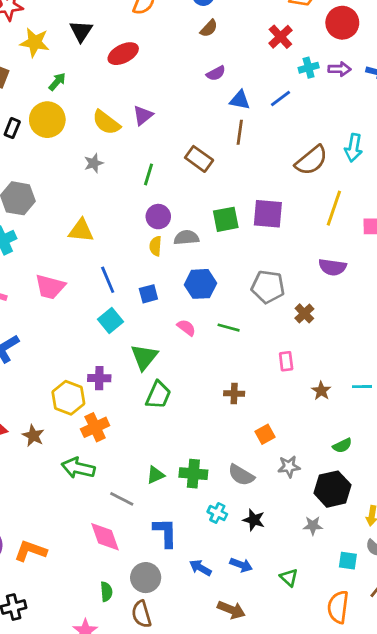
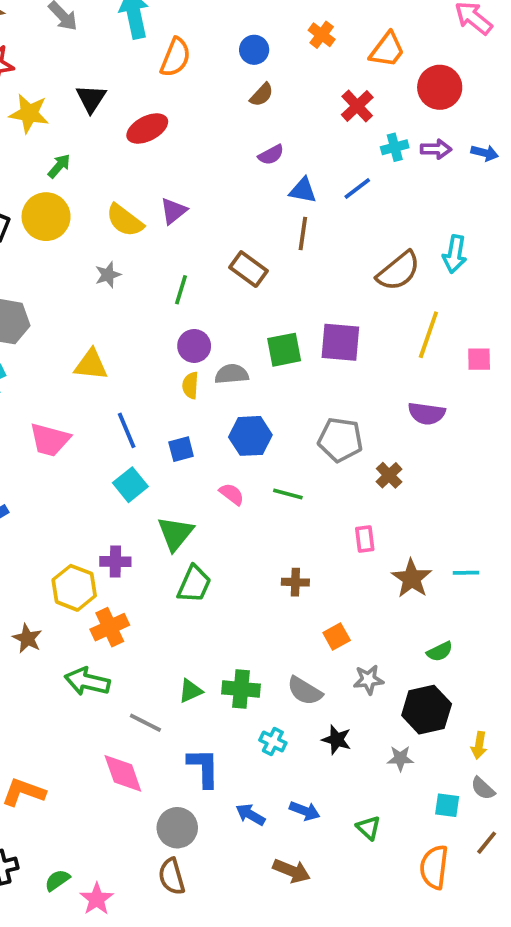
brown star: (321, 391) -> (412, 578), size x1.5
black star: (254, 520) -> (337, 740), moved
green semicircle: (106, 592) -> (57, 880), moved, turned -120

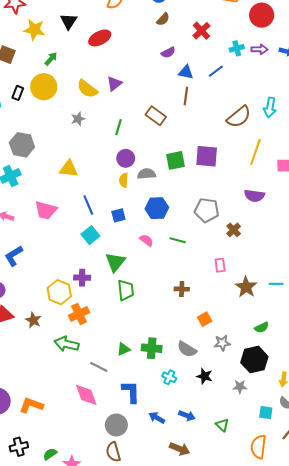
red cross: (357, 106) -> (201, 31), moved
green trapezoid: (194, 584) -> (126, 290), turned -30

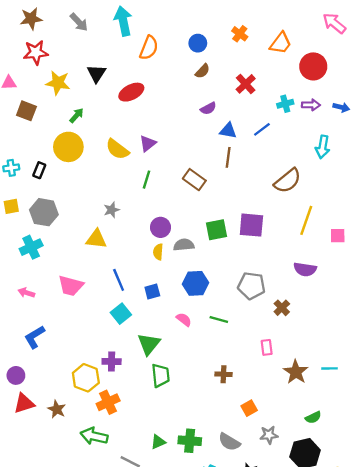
black rectangle: (18, 93) -> (39, 170), moved
cyan arrow: (270, 107) -> (323, 147), moved
gray star: (78, 119) -> (112, 210), moved
green line: (118, 127) -> (147, 180), moved

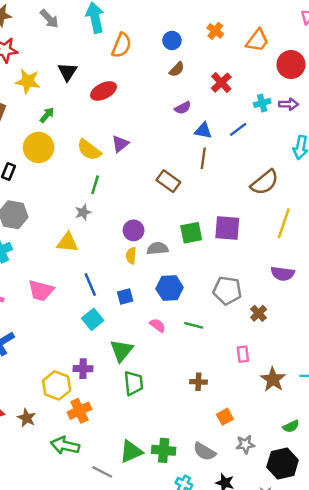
green line: (147, 180) -> (95, 185), moved
green triangle: (158, 442) -> (131, 452), size x1.5

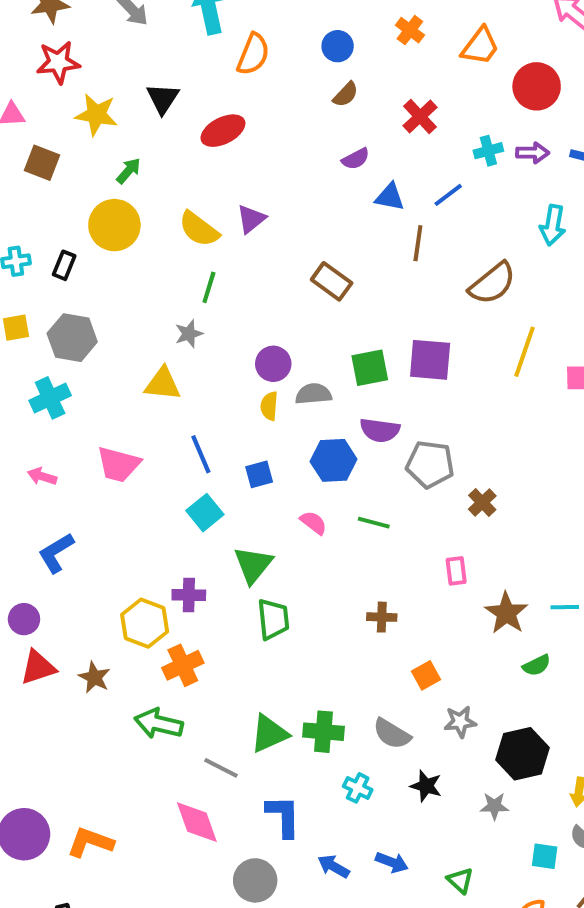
brown line: (203, 158) -> (418, 243), moved
purple semicircle: (283, 274) -> (380, 430), moved
green semicircle: (291, 426) -> (537, 665), moved

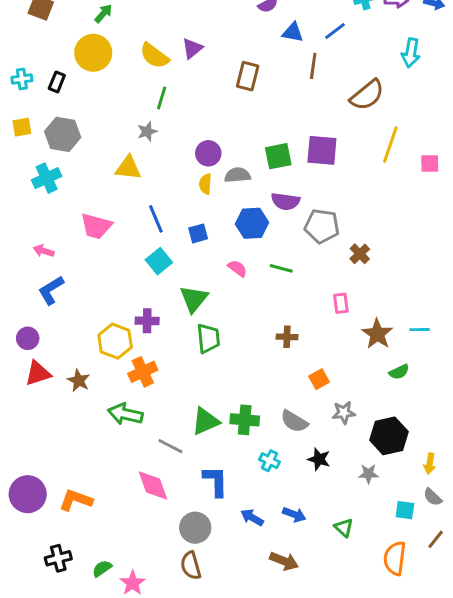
brown rectangle: (332, 281) -> (248, 76), moved, turned 68
pink arrow: (42, 476) -> (44, 251), moved

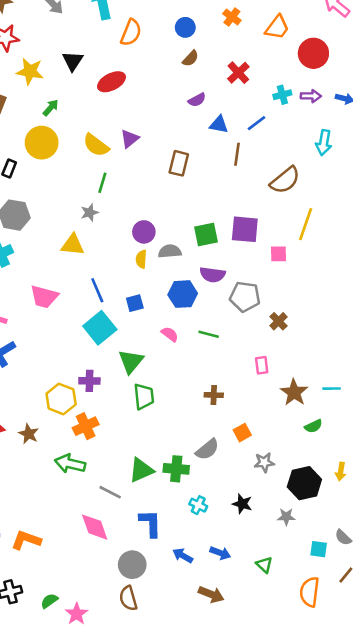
pink square: (430, 163) -> (279, 254), moved
cyan square: (159, 261) -> (100, 328), size x1.4
gray semicircle: (294, 421) -> (207, 449), moved, turned -70
yellow arrow: (430, 464) -> (341, 471), moved

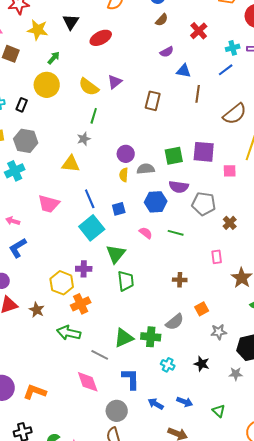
blue line: (256, 123) -> (226, 70), moved

